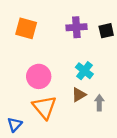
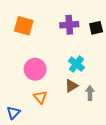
orange triangle: (44, 107) -> (40, 97), size x0.6

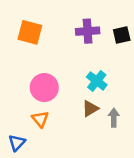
orange triangle: (40, 97) -> (40, 119), moved

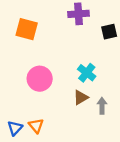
purple cross: (88, 31) -> (78, 14), moved
orange triangle: (40, 119) -> (36, 126), moved

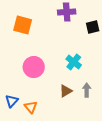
brown triangle: (81, 97) -> (66, 91), moved
blue triangle: (15, 128) -> (12, 101), moved

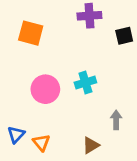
cyan cross: (74, 62) -> (85, 83), moved, turned 35
brown triangle: (66, 91) -> (91, 145), moved

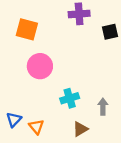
cyan cross: (85, 83) -> (70, 98), moved
pink circle: (45, 89) -> (40, 66), moved

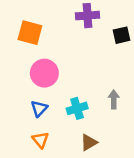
gray arrow: (103, 107) -> (114, 99), moved
blue triangle: (14, 120) -> (39, 108), moved

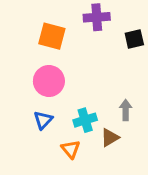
orange square: (30, 33) -> (52, 36), moved
orange triangle: (40, 140) -> (71, 149), moved
brown triangle: (89, 142) -> (110, 137), moved

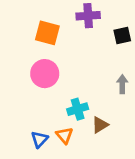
gray arrow: (126, 110) -> (122, 84), moved
blue triangle: (43, 120) -> (39, 139), moved

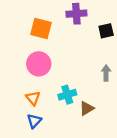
orange triangle: (64, 135) -> (33, 98), moved

